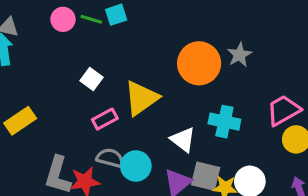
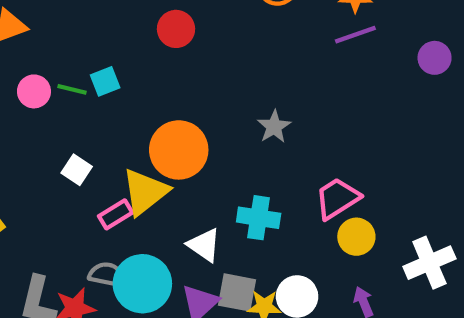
orange circle: (199, 63) -> (179, 150), moved
pink rectangle: (105, 119) -> (116, 214), moved
cyan circle: (136, 166) -> (142, 284), size x1.4

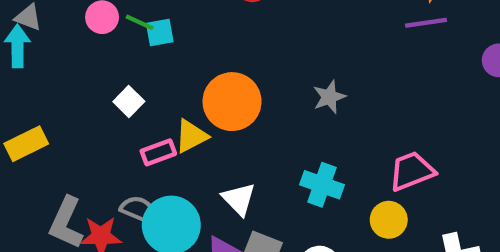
cyan square: (105, 81) -> (160, 32), moved
yellow triangle: (145, 192) -> (191, 136), size x0.7
pink trapezoid: (337, 198) -> (412, 171), moved
cyan cross: (259, 218) -> (322, 185), moved

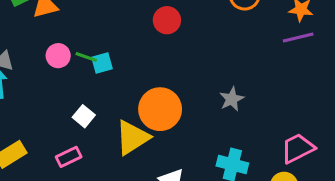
yellow triangle: (191, 136) -> (132, 138), size x1.4
pink rectangle: (158, 152) -> (69, 157), moved

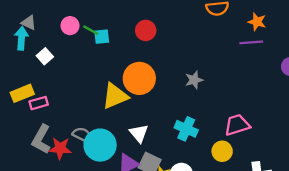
red circle: (167, 20) -> (146, 30), moved
white square: (84, 116) -> (45, 56), moved
pink rectangle: (69, 157) -> (39, 103), moved

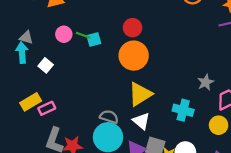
orange circle: (139, 78) -> (134, 56), moved
gray star: (194, 80) -> (206, 82), moved
yellow triangle: (115, 96) -> (140, 94), moved
gray semicircle: (83, 135) -> (109, 117), moved

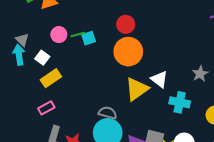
green line: (83, 35) -> (78, 34), turned -32
gray triangle: (26, 38) -> (22, 40), turned 32
white square: (46, 65) -> (42, 58), moved
yellow rectangle: (31, 102) -> (51, 78), moved
white triangle: (141, 121) -> (159, 79), moved

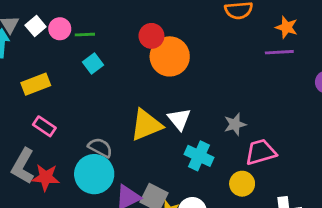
cyan square: (89, 38) -> (93, 64), moved, turned -32
orange circle: (128, 52) -> (170, 56), moved
white square: (42, 58) -> (36, 26), moved
pink rectangle: (46, 108) -> (44, 126), moved, turned 49

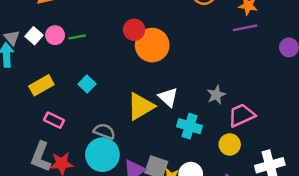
cyan square: (93, 64) -> (87, 84), moved

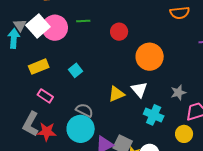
pink circle: (55, 35) -> (55, 28), size x1.6
white square: (34, 36) -> (38, 26), size x1.6
green line: (77, 37) -> (83, 21), moved
orange circle: (152, 45) -> (150, 57), moved
yellow triangle: (141, 106) -> (116, 94), size x0.7

